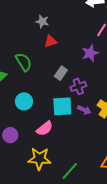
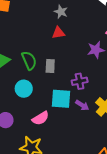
gray star: (42, 21) -> (61, 12), moved
green semicircle: (24, 62) -> (29, 60), moved
gray rectangle: (61, 73) -> (50, 66), moved, turned -40

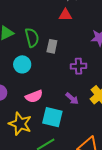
cyan square: (61, 99) -> (52, 117), moved
purple arrow: (82, 105) -> (72, 99), moved

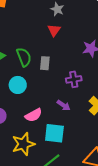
red triangle: (65, 15) -> (54, 30), turned -48
purple arrow: (72, 99) -> (64, 105), moved
yellow star: (20, 124) -> (23, 144), turned -30

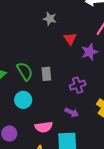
red triangle: (54, 30) -> (70, 39), moved
pink semicircle: (34, 115) -> (44, 127), turned 30

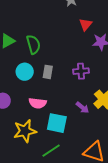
gray rectangle: (46, 74) -> (48, 72), moved
purple arrow: (72, 112) -> (82, 107), moved

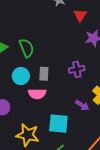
red triangle: (86, 24) -> (80, 15), moved
pink semicircle: (38, 103) -> (37, 94), moved
yellow star: (25, 131) -> (28, 135), turned 30

